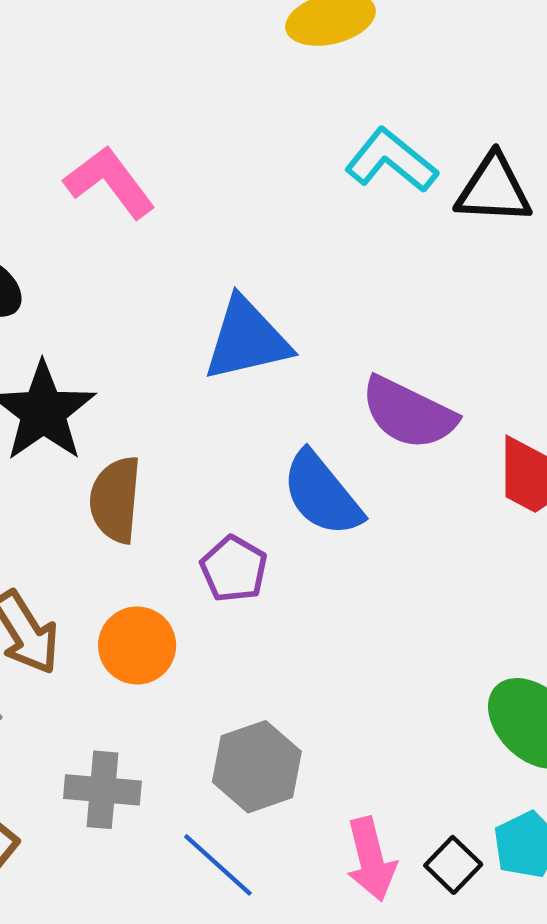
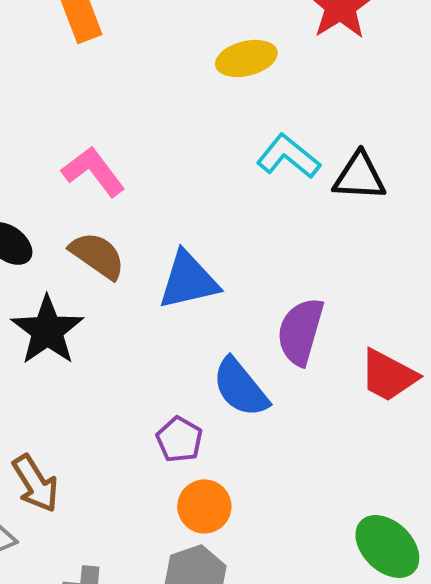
purple semicircle: (408, 413) -> (300, 331), turned 80
brown semicircle: (115, 500) -> (97, 255), moved, turned 120
orange circle: (137, 645) -> (204, 506), moved

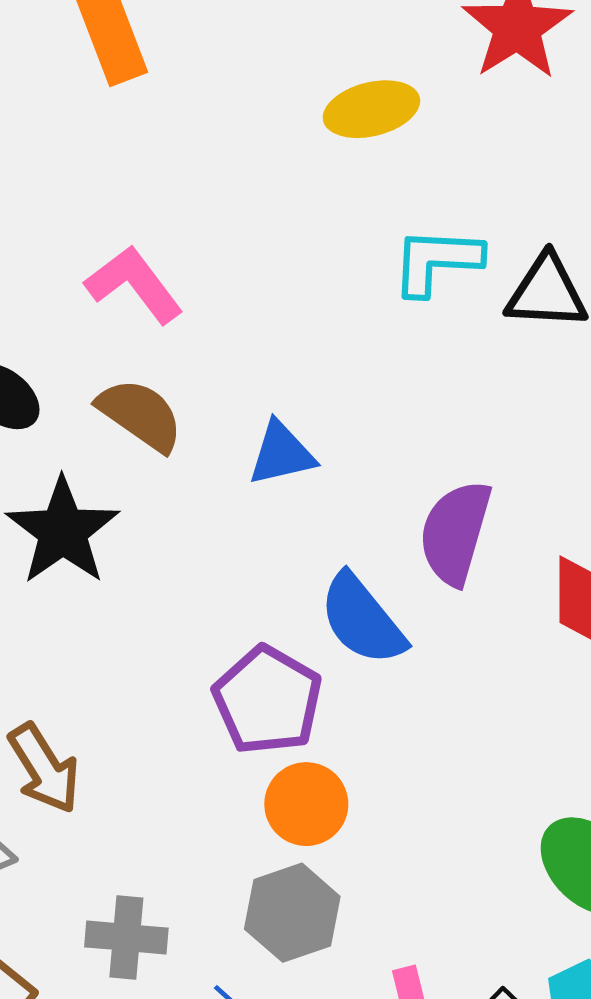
cyan L-shape: (288, 156) -> (437, 261), turned -36
blue triangle: (188, 280) -> (281, 454), size x0.7
purple pentagon: (179, 439) -> (268, 700), size x1.5

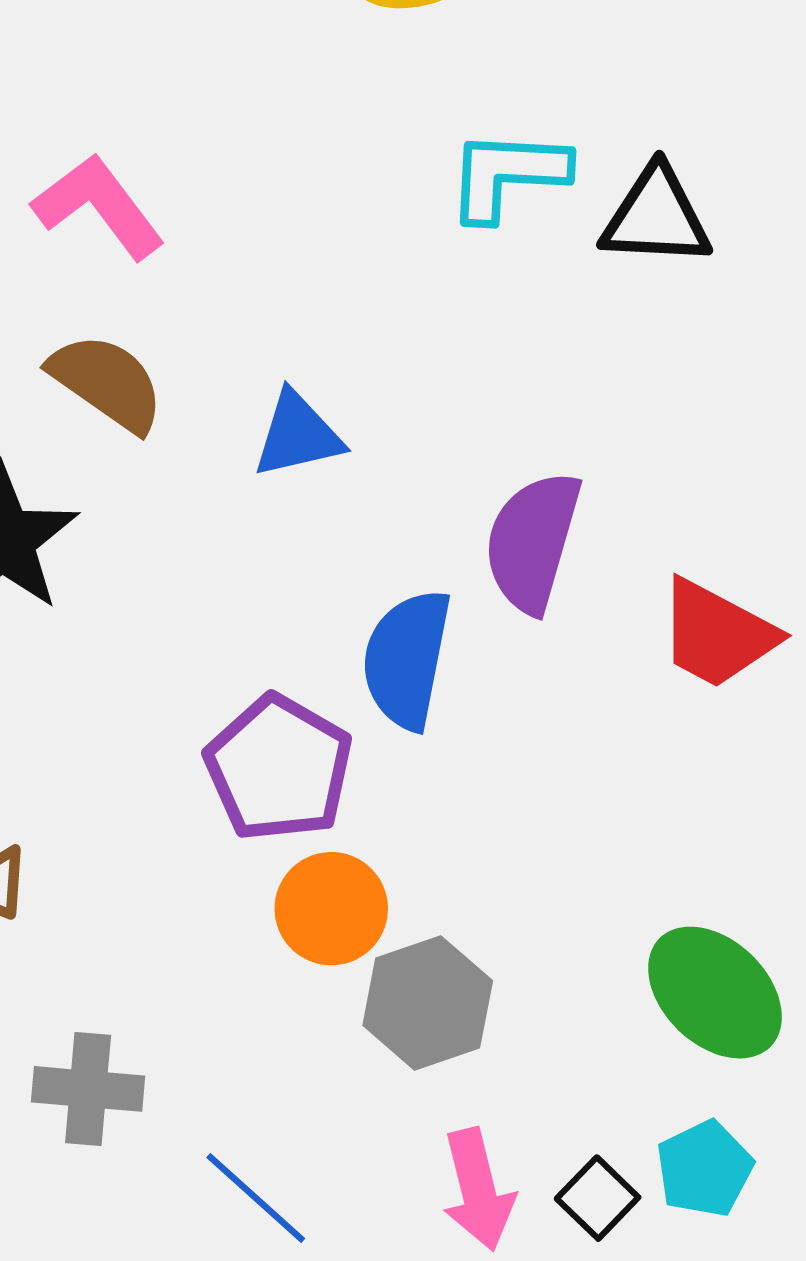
blue semicircle: (362, 620) -> (407, 659), turned 50
gray hexagon: (292, 913) -> (428, 1003), moved

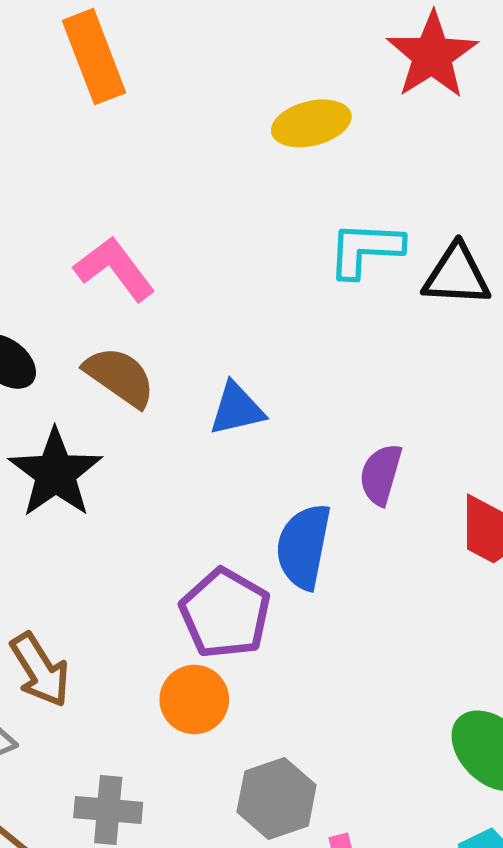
purple semicircle: (533, 542) -> (381, 474), size x0.7
orange circle: (331, 909) -> (194, 699), moved
gray hexagon: (428, 1003) -> (277, 798), moved

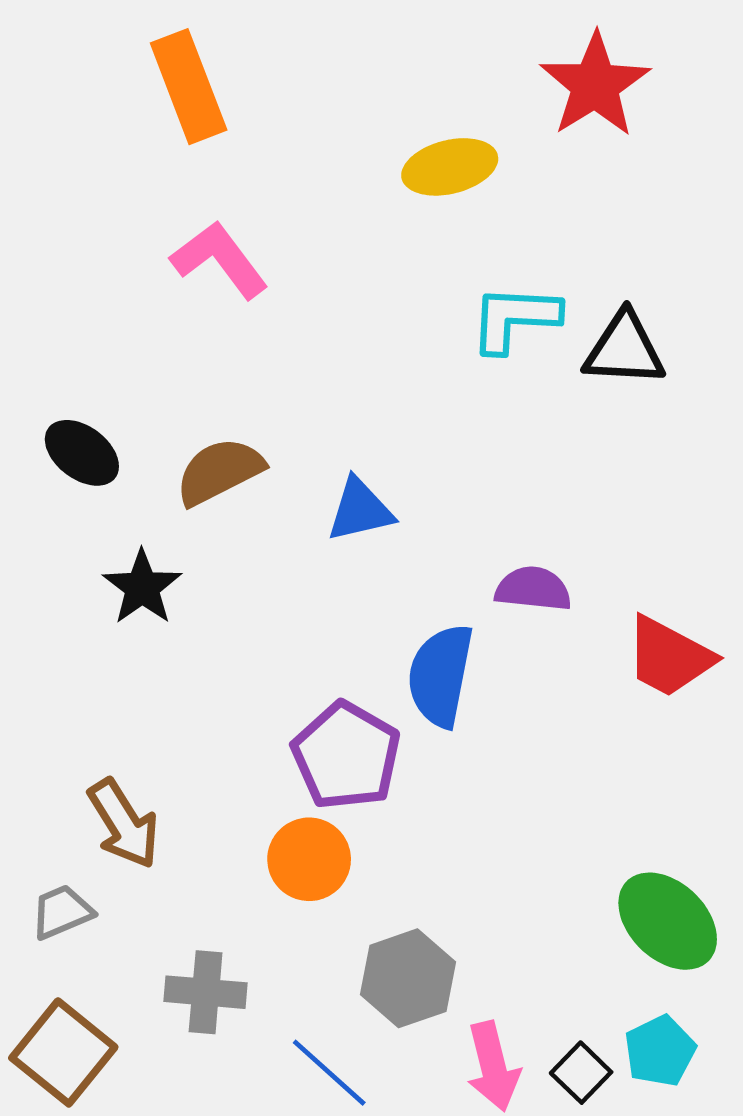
pink L-shape: (115, 269) -> (219, 260), moved
brown semicircle: (120, 377) -> (219, 471), turned -62
black star: (55, 473) -> (142, 587), size x0.7
purple semicircle: (381, 474) -> (533, 589), turned 80

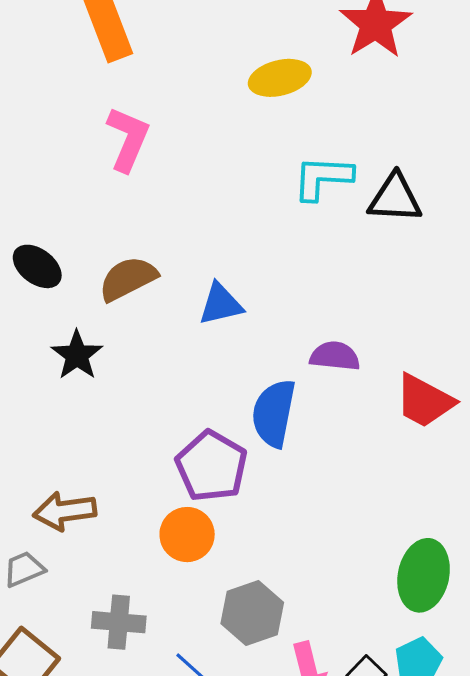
pink L-shape: (219, 260) -> (128, 139), turned 60
brown arrow: (124, 824) -> (65, 511), turned 114
green ellipse: (668, 921) -> (424, 575), turned 58

